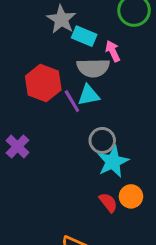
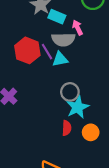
purple line: (72, 101) -> (47, 52), moved
red semicircle: (108, 202) -> (67, 128), moved, turned 40

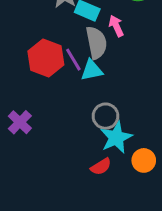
gray semicircle: (63, 40) -> (96, 43), turned -100
red semicircle: (67, 128) -> (101, 167), turned 56
orange circle: (91, 132) -> (144, 160), moved

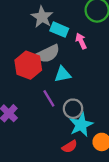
gray semicircle: (96, 43) -> (48, 54), moved, turned 75
purple line: (73, 60) -> (49, 98), moved

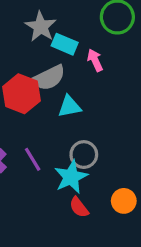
purple line: (49, 98) -> (33, 159), moved
cyan star: (81, 125) -> (71, 177), moved
red semicircle: (70, 147) -> (79, 207), turned 84

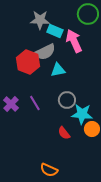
gray star: (41, 27) -> (40, 20), turned -30
pink arrow: (95, 60) -> (74, 41), size x1.6
cyan star: (71, 177) -> (82, 114), moved, turned 30

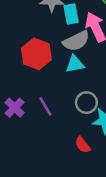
cyan rectangle: (55, 31) -> (71, 14), turned 56
gray semicircle: (45, 52) -> (76, 41), moved

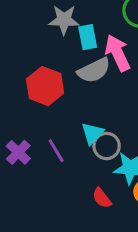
cyan triangle: (75, 64) -> (92, 133), moved, turned -36

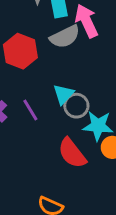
red semicircle: (102, 198) -> (72, 153), size x1.6

